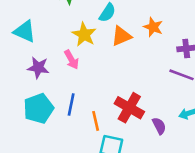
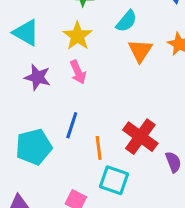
yellow star: (84, 35) -> (78, 36), moved
orange triangle: (121, 36) -> (140, 51), turned -40
cyan pentagon: (39, 108) -> (34, 147), moved

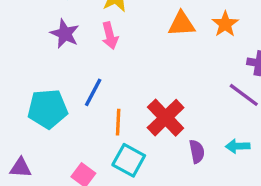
orange triangle: (140, 51) -> (182, 24), turned 44

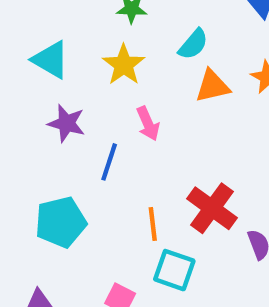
pink arrow: (110, 36) -> (148, 124), moved
blue line: (93, 92) -> (109, 162), moved

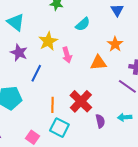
yellow star: (124, 65) -> (48, 41), moved
orange triangle: (212, 86) -> (98, 63), moved
pink arrow: (148, 124) -> (67, 55), moved

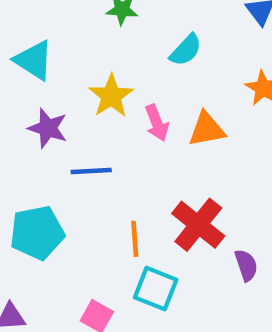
orange triangle: (98, 63) -> (207, 129), moved
blue line: (36, 73) -> (91, 171), turned 66

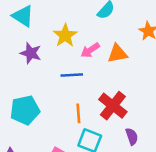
pink arrow: (157, 123) -> (90, 50), turned 78
blue line: (91, 171) -> (72, 75), moved
purple semicircle: (246, 265) -> (132, 136), moved

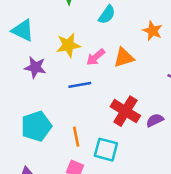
yellow star: (65, 35) -> (68, 45), turned 30
orange line: (78, 113) -> (76, 137), moved
purple semicircle: (132, 136) -> (155, 120), moved, turned -91

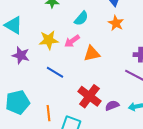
orange star: (153, 31) -> (116, 23), moved
pink arrow: (96, 57) -> (72, 41), moved
blue line: (80, 85) -> (55, 72), turned 36

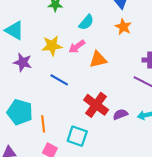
cyan pentagon: (18, 102) -> (20, 112), turned 30
orange line: (49, 113) -> (43, 124), moved

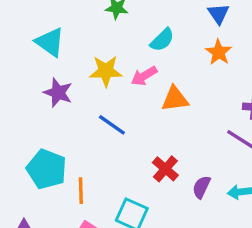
red cross: (96, 105) -> (165, 169), size x0.7
purple semicircle: (120, 114) -> (201, 187), turned -48

